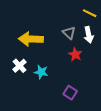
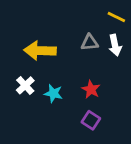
gray triangle: (69, 33) -> (90, 43), turned -48
red star: (75, 54) -> (91, 89), moved

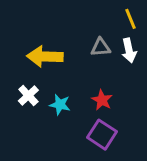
yellow line: (116, 17) -> (131, 19), turned 42
purple square: (91, 120) -> (102, 135), size x1.4

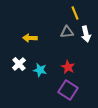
yellow line: (131, 19) -> (75, 13), moved
yellow arrow: (45, 56) -> (30, 38), size x0.6

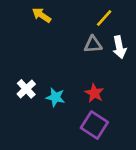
yellow line: (75, 13) -> (104, 18), turned 64
yellow arrow: (30, 38) -> (42, 15), moved, turned 32

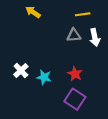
yellow line: (104, 18) -> (83, 14), turned 40

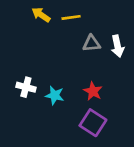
yellow line: (83, 14) -> (71, 17), moved
white cross: (21, 71) -> (26, 87), turned -32

